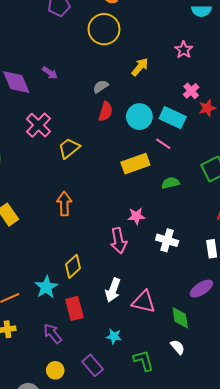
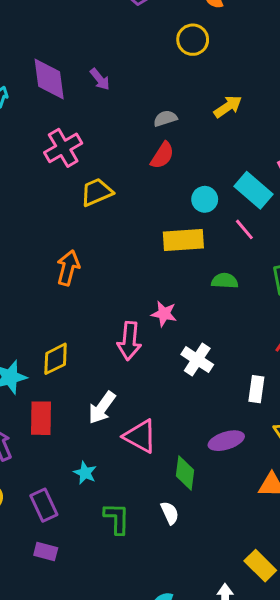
yellow circle: (104, 29) -> (193, 40), size x0.7
cyan circle: (139, 117) -> (205, 199), moved, size x0.7
pink line: (163, 144) -> (244, 229), moved

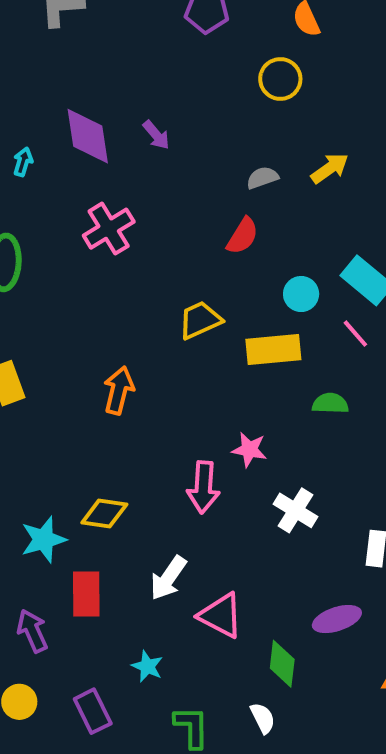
gray semicircle: (165, 118) -> (262, 178), moved
yellow trapezoid: (97, 192) -> (200, 320), moved
yellow diamond: (56, 359) -> (104, 513), turned 36

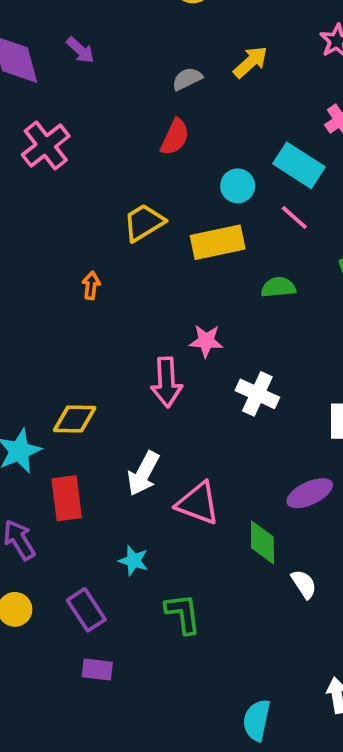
orange arrow: (119, 390) -> (91, 285), moved, size x0.6
white semicircle: (263, 718) -> (304, 584), moved

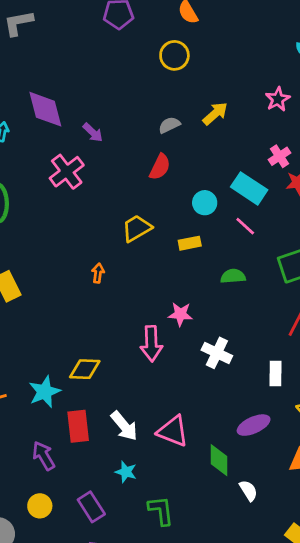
purple arrow: (80, 50) -> (93, 133), moved
yellow rectangle: (218, 242) -> (190, 243), size x0.6
white arrow: (143, 474) -> (124, 426), moved, turned -68

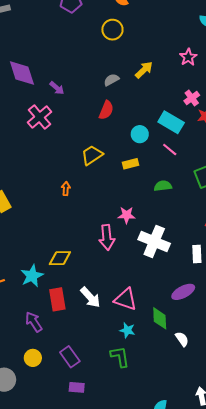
white cross: (217, 353) -> (154, 242), size x1.4
cyan star: (126, 472) -> (127, 330), moved

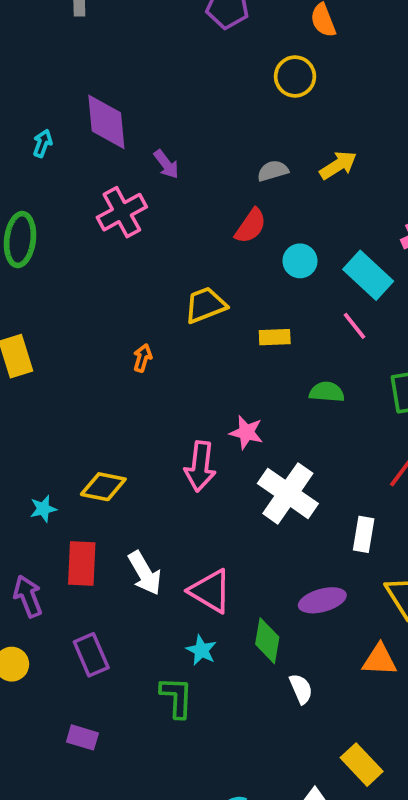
cyan circle: (140, 134) -> (300, 261), moved
cyan star: (32, 276) -> (43, 509), size x0.6
purple rectangle: (70, 357) -> (91, 655), moved

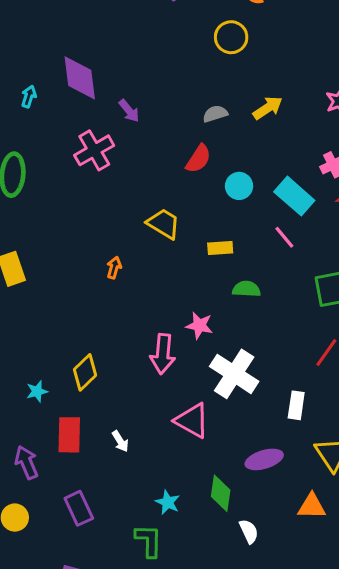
yellow trapezoid: (205, 305) -> (164, 224), turned 54
green semicircle: (327, 392) -> (246, 289), moved
yellow diamond: (103, 487) -> (85, 372), turned -54
white arrow: (145, 573) -> (120, 441), size x0.6
pink triangle: (210, 591) -> (192, 420), moved

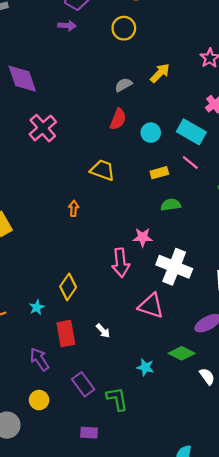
purple arrow: (129, 111) -> (67, 26), moved, turned -36
yellow rectangle: (220, 248) -> (159, 173), moved
green diamond: (221, 493) -> (182, 353), turned -60
green L-shape: (149, 541) -> (117, 399), moved

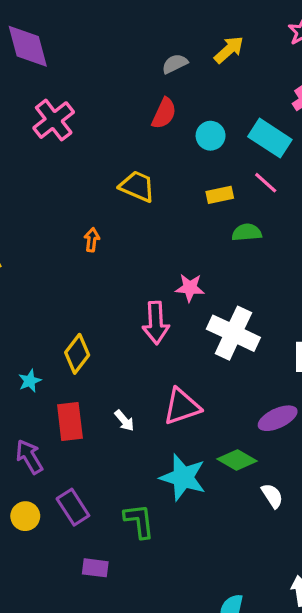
green semicircle: (171, 205) -> (247, 232), moved
pink triangle: (151, 306) -> (182, 407), moved, turned -40
cyan star: (145, 367) -> (183, 477), size x1.8
purple rectangle: (83, 384) -> (73, 507), moved

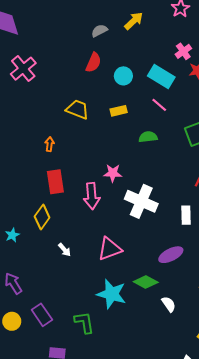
yellow rectangle: (220, 195) -> (119, 111), moved
red rectangle: (70, 421) -> (55, 182), moved
white arrow: (124, 421) -> (64, 250), moved

